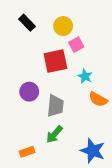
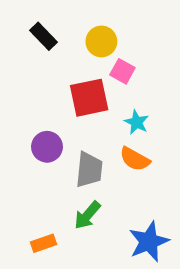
pink square: (76, 45) -> (122, 71), turned -32
orange semicircle: (98, 99) -> (135, 159), moved
blue star: (93, 151) -> (149, 242), turned 30

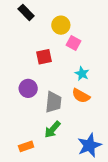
black rectangle: (43, 36) -> (26, 12), moved
red square: (89, 98) -> (44, 57), moved, size x0.7

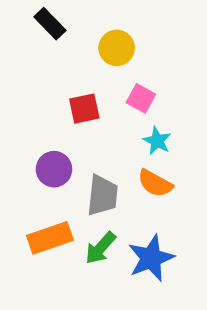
pink square: (74, 43) -> (141, 98), moved
blue star: (89, 145) -> (151, 258), moved
orange rectangle: (26, 146) -> (50, 238), moved, size x1.5

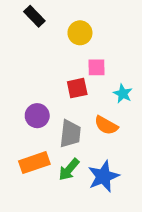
pink square: (141, 98) -> (97, 67), turned -30
red square: (84, 109) -> (77, 88), moved
cyan star: (157, 141) -> (123, 94), moved

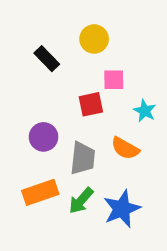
black rectangle: (34, 16) -> (47, 59), moved

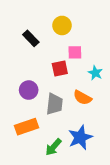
green arrow: (81, 201) -> (53, 147), moved

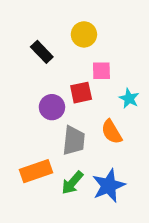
purple circle: (29, 90) -> (52, 107), moved
orange semicircle: (82, 98) -> (112, 132), turned 30
green arrow: (53, 147) -> (72, 183), moved

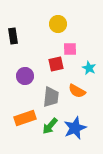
black rectangle: (42, 52) -> (13, 36), moved, turned 35
purple circle: (52, 107) -> (25, 76), moved
orange semicircle: (112, 132) -> (77, 91), turned -30

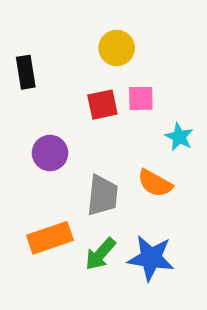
red square: (56, 64) -> (102, 105), moved
blue star: (75, 128) -> (151, 258), turned 30

